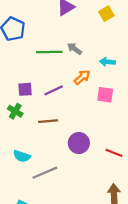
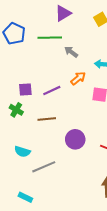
green line: (49, 52) -> (50, 38), moved

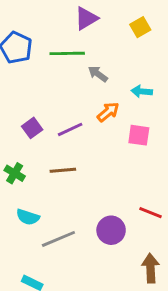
purple square: (25, 90) -> (32, 128), turned -32
green cross: (16, 110) -> (15, 173), moved
purple circle: (75, 139) -> (111, 230), moved

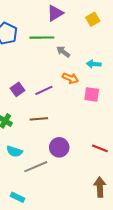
orange arrow: (108, 112) -> (70, 78), turned 63
purple circle: (111, 230) -> (59, 147), moved

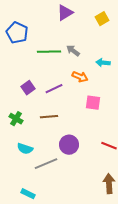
green line: (42, 38) -> (49, 52), moved
pink square: (92, 94) -> (93, 103), moved

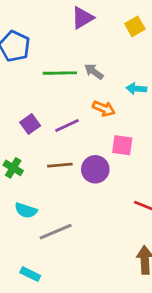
purple circle: (69, 145) -> (95, 169), moved

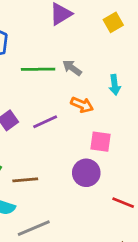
cyan arrow: (136, 89) -> (115, 85), turned -102
brown line: (60, 165) -> (25, 180), moved
purple circle: (95, 169) -> (86, 173), moved

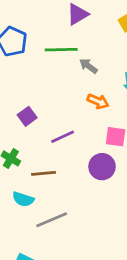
green line: (38, 69) -> (61, 50), moved
purple line: (45, 122) -> (63, 137), moved

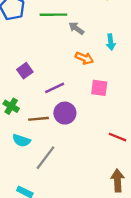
purple circle: (102, 167) -> (65, 113), moved
gray line: (52, 220) -> (45, 158), turned -30

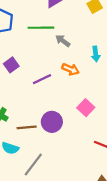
purple square: (25, 71) -> (11, 65), moved
purple line: (55, 88) -> (42, 79), moved
pink square: (99, 88) -> (86, 108), moved, turned 35

